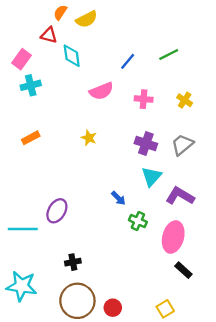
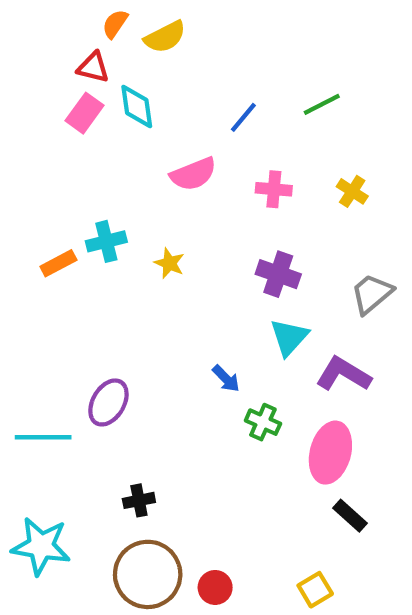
pink rectangle: (22, 59) -> (85, 113), moved
cyan cross: (31, 85) -> (106, 241), moved
gray trapezoid: (182, 145) -> (372, 294), moved

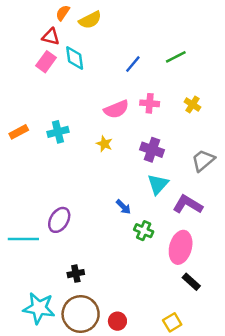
pink semicircle: (193, 174) -> (116, 109), moved
orange rectangle: (58, 263) -> (19, 132), moved
yellow star: (169, 263) -> (104, 144), moved
cyan star: (41, 546) -> (39, 308), moved

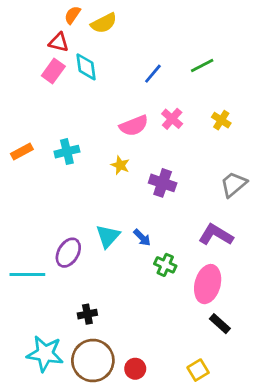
pink cross: (150, 103) -> (172, 119), turned 36
purple cross: (152, 150) -> (163, 183), moved
cyan triangle: (158, 184) -> (108, 236), moved

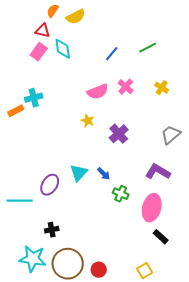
cyan cross: (67, 152) -> (34, 98), moved
purple cross: (163, 183) -> (119, 134), turned 30
black cross: (87, 314) -> (52, 230), moved

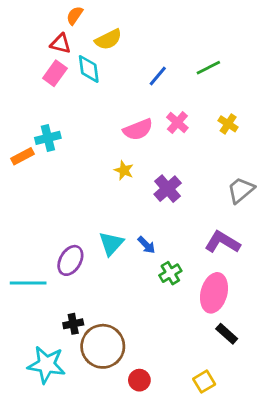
yellow semicircle: (76, 17) -> (108, 39), moved
green cross: (121, 194) -> (170, 273), turned 35
brown circle: (68, 264) -> (103, 346), moved

